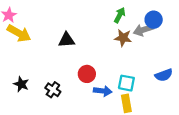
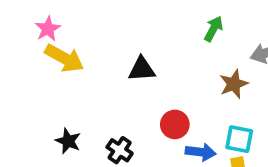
green arrow: (120, 15) -> (213, 29), moved
brown star: (123, 38) -> (234, 84), moved, turned -30

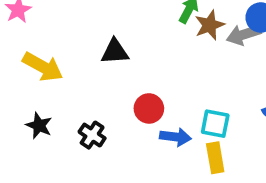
yellow arrow: (64, 58) -> (43, 67), moved
brown star: (234, 84) -> (210, 25), moved

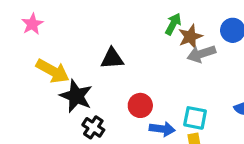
gray arrow: (244, 35) -> (201, 54), moved
black star: (39, 126) -> (76, 96), moved, size x1.5

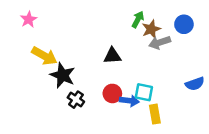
black triangle: (112, 58) -> (112, 56), moved
red circle: (140, 105) -> (112, 93), moved
cyan square: (195, 118) -> (144, 92), moved

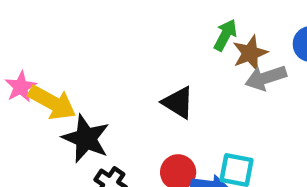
pink star: (29, 19) -> (21, 87), moved
black triangle: (112, 56) -> (178, 103), turned 36

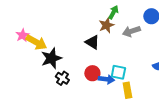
brown star: (250, 53) -> (106, 25), moved
black star: (86, 139) -> (51, 58), turned 30

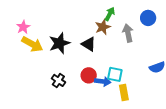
gray arrow: (131, 31) -> (128, 33), turned 96
pink star: (22, 35) -> (23, 27), moved
black star: (51, 58) -> (59, 43), moved

